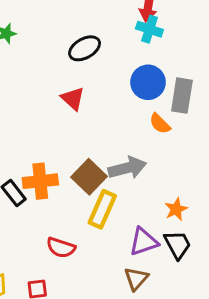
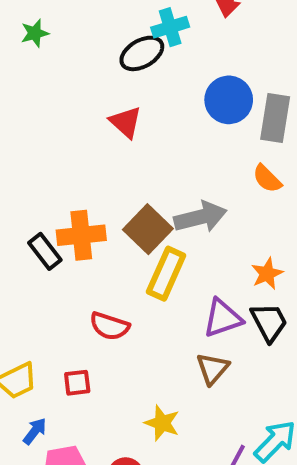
cyan cross: (149, 29) -> (170, 27), moved, turned -35
orange semicircle: (160, 124) -> (267, 179), moved

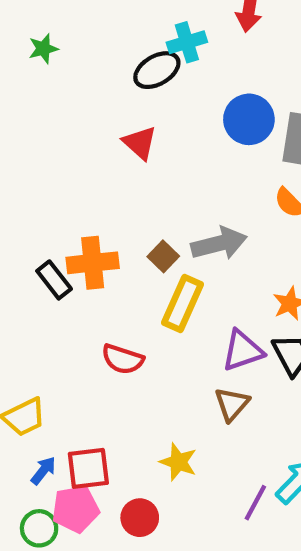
brown square: (148, 229) -> (163, 256), size x0.6
red square: (77, 383) -> (88, 468), moved, size x1.5

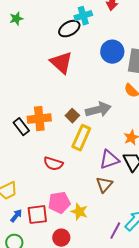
red triangle: (140, 143) -> (61, 63), size x1.4
pink pentagon: (75, 509) -> (59, 203), moved

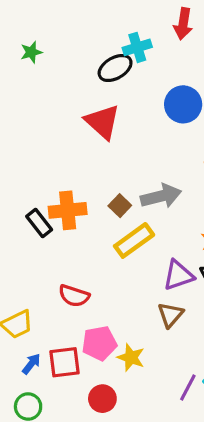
yellow rectangle: (81, 138) -> (134, 240), turned 30
red semicircle: (53, 164) -> (74, 296), moved

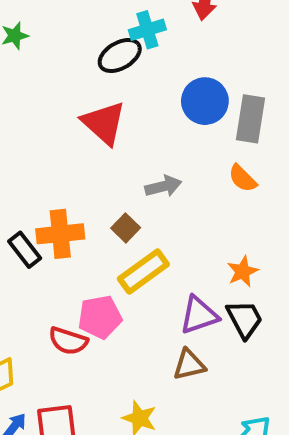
gray arrow: (161, 196) -> (163, 186), moved, size x0.7
brown triangle: (170, 315) -> (189, 365), turned 36
pink pentagon: (99, 343) -> (100, 317), moved

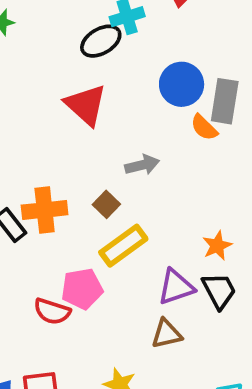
orange semicircle: (243, 178) -> (204, 127), moved

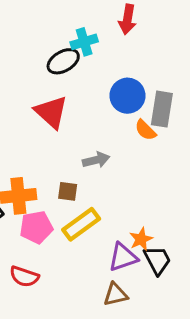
brown square: (106, 204) -> (68, 191), turned -36
orange star: (217, 246) -> (141, 239), moved
pink pentagon: (82, 289) -> (36, 227), moved

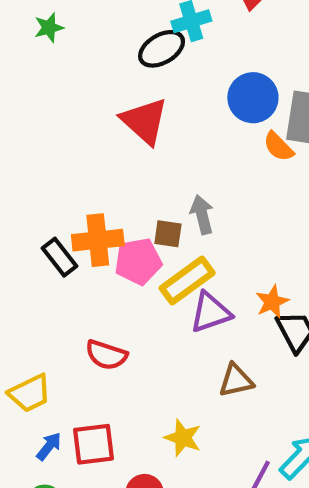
gray arrow: (96, 160) -> (202, 215), moved, turned -90
pink pentagon: (36, 227) -> (138, 261), moved
purple triangle: (123, 257) -> (210, 312), moved

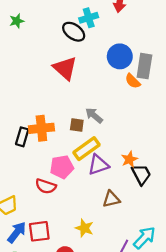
black ellipse: (162, 49) -> (74, 32), turned 65
gray arrow: (202, 215) -> (94, 115), turned -36
black rectangle: (60, 257) -> (22, 137), turned 54
pink pentagon: (138, 261) -> (62, 167), moved
blue arrow: (49, 446) -> (17, 232), size x1.5

